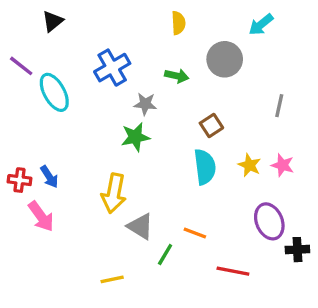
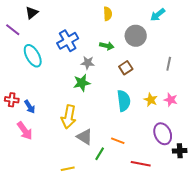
purple line: (21, 66) -> (13, 30), moved
brown square: (211, 125) -> (126, 68), moved
red cross: (20, 180) -> (12, 100), moved

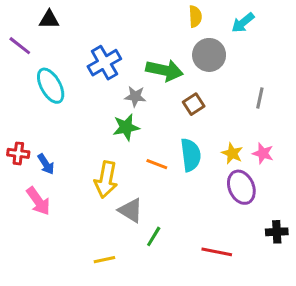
black triangle: (32, 13) -> (49, 20), turned 40
yellow semicircle: (108, 14) -> (195, 16), moved
green arrow: (107, 46) -> (164, 70), size x1.6
purple ellipse: (163, 134) -> (241, 187), moved
orange line: (118, 141) -> (157, 164), moved

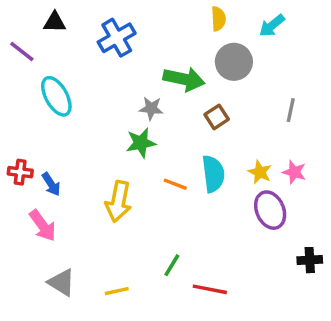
blue cross: (104, 63) -> (117, 38), moved
gray triangle: (131, 210) -> (62, 282), moved
red line: (217, 252) -> (210, 289), moved

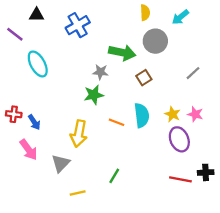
gray line: (291, 110) -> (193, 73), turned 35
gray triangle: (62, 282) -> (61, 163), moved, turned 42
red line: (210, 289) -> (180, 179), moved

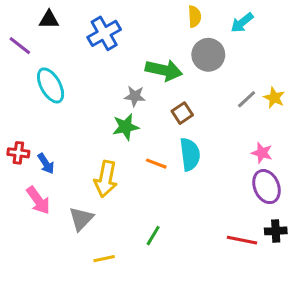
gray line: (193, 73) -> (247, 99), moved
brown square: (144, 78) -> (182, 113), moved
yellow star: (172, 114) -> (274, 98), moved
purple ellipse: (179, 139) -> (267, 187), moved

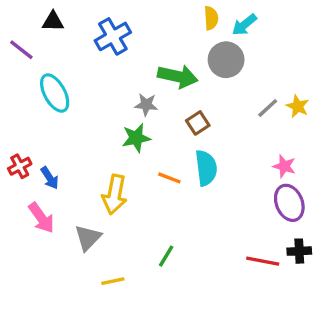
cyan arrow: (242, 23) -> (244, 25), moved
red cross: (18, 153) -> (20, 166), turned -35

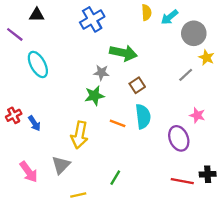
blue cross: (113, 36) -> (92, 19), moved
gray circle: (226, 60) -> (194, 33), moved
yellow star: (298, 106) -> (206, 58), moved
purple ellipse: (289, 203) -> (179, 138), moved
pink arrow: (41, 218) -> (29, 172), moved

